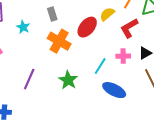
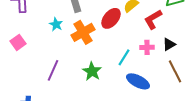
cyan star: (23, 27) -> (56, 24), moved
orange cross: (59, 41) -> (83, 32), turned 30

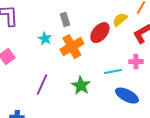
cyan line: (124, 57) -> (113, 72), turned 48

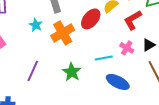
pink cross: (136, 62) -> (127, 48), turned 32

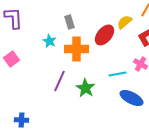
orange cross: (63, 33) -> (76, 49), turned 30
purple line: (33, 71) -> (59, 81), moved

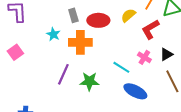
red ellipse: (104, 35) -> (98, 20), moved, turned 50
cyan line: (117, 74) -> (121, 67), turned 42
green star: (85, 88) -> (89, 81), turned -30

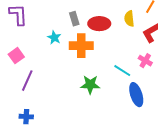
yellow semicircle: (128, 15) -> (129, 19), turned -56
purple line: (63, 74) -> (27, 81), moved
blue ellipse: (135, 91) -> (136, 95), turned 45

